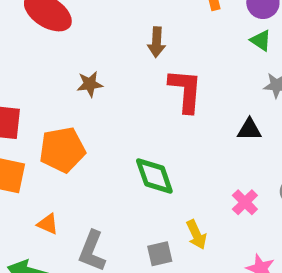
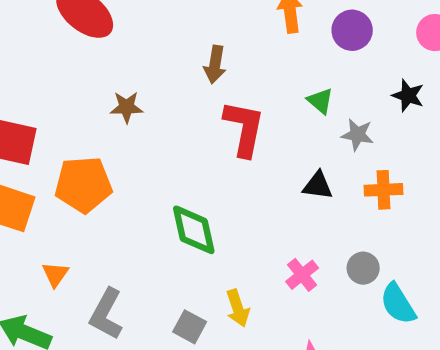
green triangle: (261, 40) -> (320, 101), moved
orange triangle: (48, 224) -> (55, 274), turned 35
gray square: (160, 254) -> (190, 327), turned 35

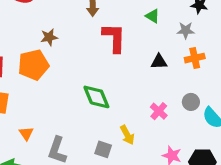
gray star: (357, 135) -> (186, 30), moved
orange pentagon: (83, 185) -> (33, 65), moved

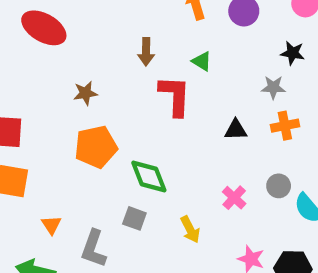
green triangle: (153, 16) -> (202, 61), moved
orange pentagon: (33, 65) -> (96, 147), moved
gray square: (103, 149) -> (134, 218), moved

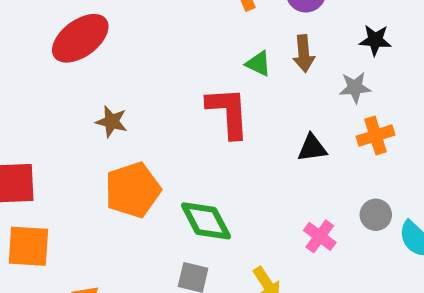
red ellipse: (44, 28) -> (80, 38), moved, turned -60
brown arrow: (146, 52) -> (304, 54), moved
brown star: (85, 93) -> (112, 122), turned 30

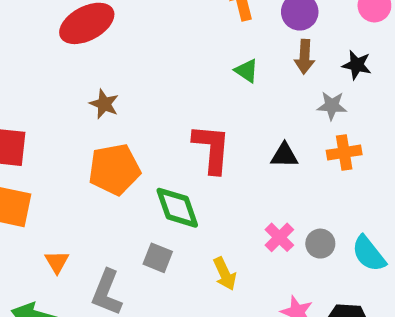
brown arrow: (304, 54) -> (305, 57), moved
red L-shape: (228, 112) -> (212, 149), moved
gray circle: (376, 215) -> (320, 244), moved

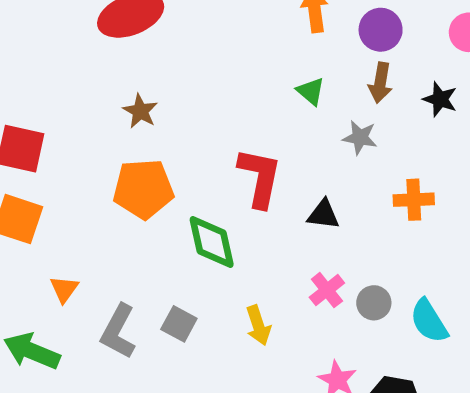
gray star: (332, 106) -> (360, 137), moved
black triangle: (284, 155) -> (323, 215), moved
gray square: (158, 258) -> (179, 324), moved

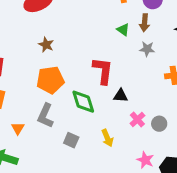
brown arrow: (380, 83) -> (144, 23), moved
black triangle: (323, 215) -> (121, 96), moved
gray L-shape: (118, 331) -> (45, 116), moved

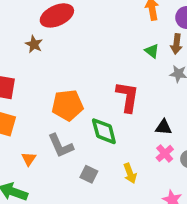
brown star: (46, 45) -> (34, 44), moved
black triangle: (121, 96) -> (164, 127), moved
gray L-shape: (45, 116) -> (61, 146), turned -50

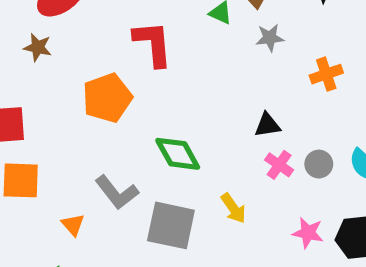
red L-shape: (127, 97) -> (153, 44), moved
orange pentagon: (67, 105) -> (107, 98), moved
gray square: (89, 174) -> (171, 225), size x1.8

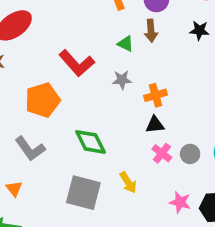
gray star: (270, 38) -> (122, 80), moved
red L-shape: (153, 44) -> (77, 63), turned 141
orange cross: (326, 74) -> (156, 95), moved
gray L-shape: (117, 192) -> (30, 149), moved

